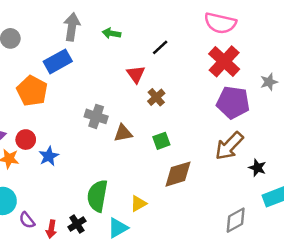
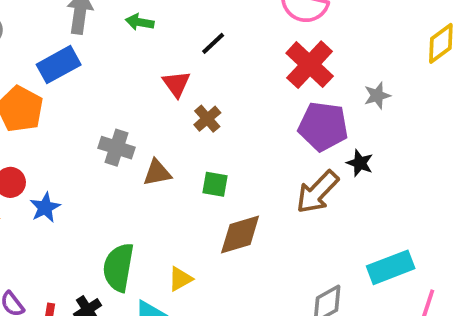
green square: (161, 141) -> (215, 184), turned 30
black star: (257, 168) -> (360, 163), moved

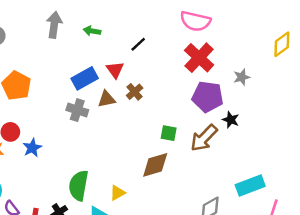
blue rectangle: (59, 65) -> (85, 78), moved
brown triangle: (157, 173) -> (107, 99), moved
green square: (215, 184) -> (169, 133), moved

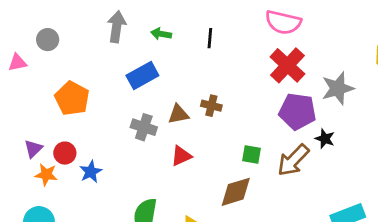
black line: (138, 44) -> (210, 38), moved, turned -42
red triangle: (115, 70) -> (181, 156), moved, turned 42
gray star: (242, 77) -> (338, 88), size x1.6
blue rectangle: (85, 78) -> (142, 75), moved
brown cross: (135, 92) -> (211, 106), turned -35

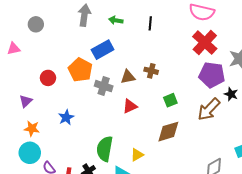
pink triangle: (17, 63) -> (14, 49), moved
orange pentagon: (72, 98) -> (80, 70), moved
red circle: (65, 153) -> (48, 78), moved
green square: (252, 154) -> (170, 100), moved, turned -32
orange star: (46, 175) -> (32, 129), moved

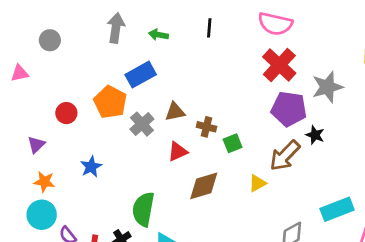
black line: (150, 23) -> (209, 28), moved
brown cross: (151, 71) -> (207, 127), moved
gray cross: (104, 86) -> (142, 124), turned 30
brown diamond: (168, 132) -> (204, 186), moved
yellow triangle: (137, 155) -> (257, 183), moved

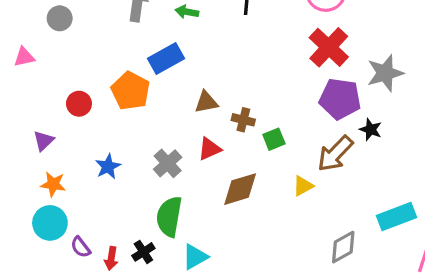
gray cross: (142, 124) -> (168, 163), moved

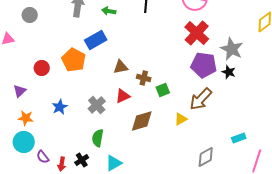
gray star: (385, 73) -> (232, 49), turned -30
black star: (371, 129) -> (229, 72), moved
green semicircle: (169, 216) -> (98, 138), size x0.7
cyan rectangle: (396, 216) -> (239, 138), size x0.6

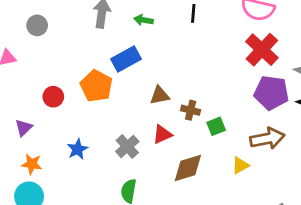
brown arrow: (201, 99) -> (267, 138), turned -145

